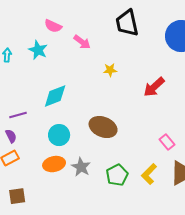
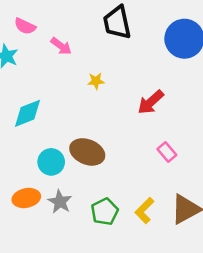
cyan circle: (59, 135) -> (51, 162), moved
pink rectangle: (167, 142) -> (167, 152), moved

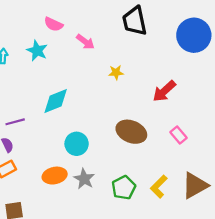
brown ellipse: (87, 152) -> (131, 132), moved

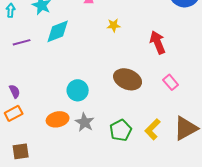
red arrow: (164, 91) -> (158, 42), turned 110
cyan diamond: (56, 101) -> (58, 31), moved
purple line: (15, 122) -> (22, 42), moved

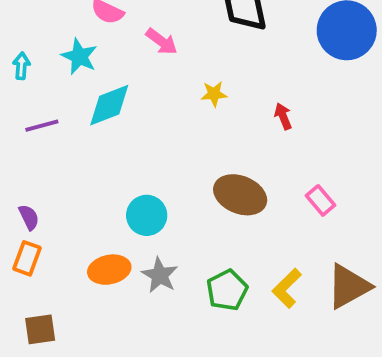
red arrow: (158, 42) -> (283, 116), moved, size x0.6
orange rectangle: (14, 113) -> (27, 258), turned -42

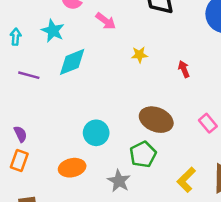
purple line: (42, 126) -> (29, 75), turned 30
gray star: (160, 275) -> (119, 181), moved
green pentagon: (227, 290) -> (143, 154), moved

